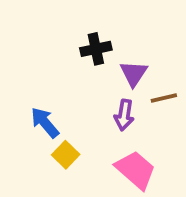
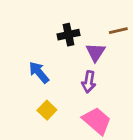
brown line: (164, 98) -> (118, 31), moved
blue arrow: (45, 123) -> (39, 72), moved

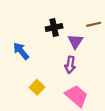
blue arrow: (39, 72) -> (21, 51), moved

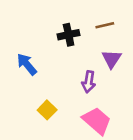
brown line: (94, 24) -> (105, 25), moved
purple triangle: (75, 41) -> (112, 59), moved

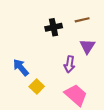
blue arrow: (27, 64) -> (21, 67), moved

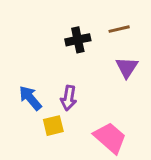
purple arrow: (69, 64) -> (69, 98), moved
yellow square: (37, 86) -> (53, 126), turned 32

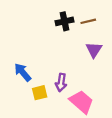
black cross: (78, 40) -> (64, 21), moved
purple arrow: (69, 98) -> (61, 82), moved

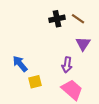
brown line: (88, 21) -> (78, 19), turned 48
purple arrow: (61, 82) -> (67, 65), moved

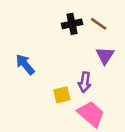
blue arrow: (20, 64) -> (25, 64), moved
yellow square: (35, 82) -> (62, 95), moved

